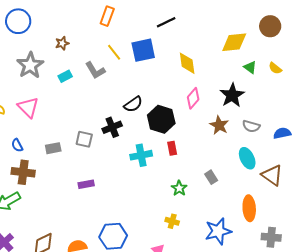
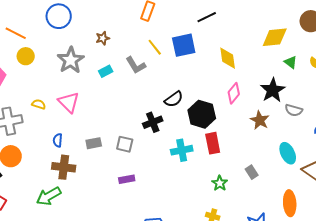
gray semicircle: (251, 126) -> (294, 110), moved
gray square: (84, 139) -> (125, 144), moved
blue semicircle: (17, 145) -> (58, 140), turned 32
red rectangle: (172, 148) -> (213, 143), size x1.5

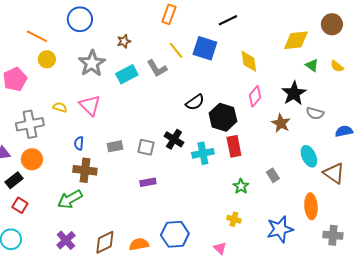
blue square: (184, 45) -> (205, 48), turned 30
cyan rectangle: (106, 71) -> (127, 74), size x1.5
black cross: (153, 122) -> (174, 139), moved, turned -36

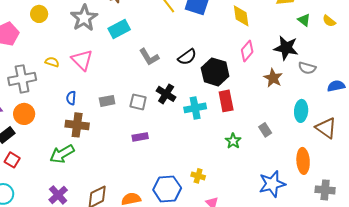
gray L-shape: (157, 68) -> (149, 57), moved
black star: (294, 93) -> (286, 48), turned -30
cyan ellipse: (309, 156) -> (301, 111), turned 30
yellow cross: (234, 219) -> (198, 176), moved

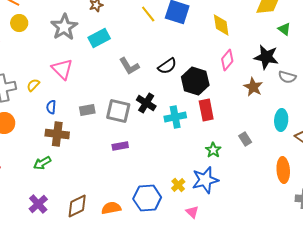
yellow semicircle: (52, 62) -> (33, 85), moved, turned -64
gray square: (138, 102) -> (118, 111), size x1.4
green arrow: (62, 154) -> (42, 163), size x0.7
yellow cross: (198, 176) -> (178, 185), turned 32
blue star: (272, 184) -> (205, 180), moved

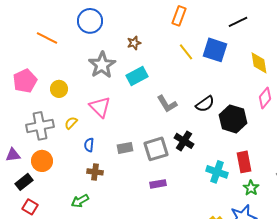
yellow circle: (19, 23) -> (59, 89), moved
red rectangle: (206, 110) -> (244, 162), moved
gray square: (118, 111) -> (156, 149), turned -30
cyan cross: (175, 117) -> (217, 172), moved, turned 30
brown cross: (57, 134) -> (95, 172), size x0.7

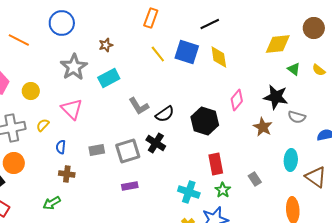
yellow diamond: (259, 63) -> (219, 57), moved
black semicircle: (205, 104) -> (165, 114), moved
cyan cross: (217, 172) -> (189, 192), moved

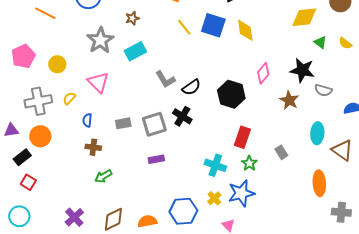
red rectangle: (216, 164) -> (242, 137), turned 30
green arrow: (52, 203) -> (103, 176), moved

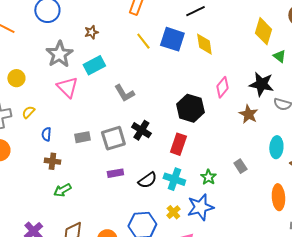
yellow diamond: (304, 17) -> (263, 31), turned -68
pink triangle: (98, 82) -> (67, 87), moved
black semicircle: (191, 87) -> (147, 180), moved
red rectangle: (242, 137) -> (178, 144), moved

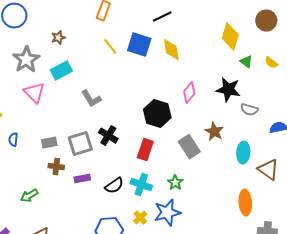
brown star: (248, 114) -> (214, 132), moved
brown cross: (52, 161) -> (56, 167), moved
gray rectangle: (240, 166) -> (189, 147), moved, size x1.6

